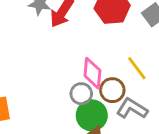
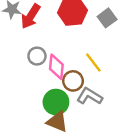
gray circle: (81, 94) -> (37, 56), moved

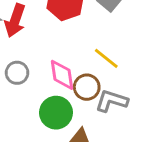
gray circle: (37, 56) -> (17, 73), moved
green circle: (56, 102) -> (56, 113), moved

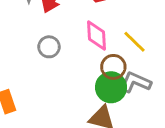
pink diamond: (62, 75) -> (97, 35), moved
green circle: (56, 113) -> (111, 87), moved

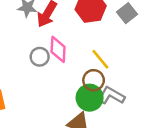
pink diamond: (97, 35) -> (58, 49), moved
yellow line: (134, 42) -> (100, 59), moved

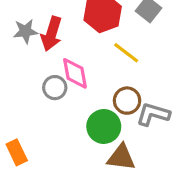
yellow line: (100, 59) -> (126, 53), moved
green circle: (90, 98) -> (104, 126), moved

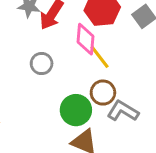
yellow line: (126, 53) -> (100, 57), moved
pink diamond: (75, 73) -> (85, 39), moved

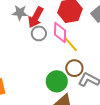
gray circle: (42, 64) -> (39, 33), moved

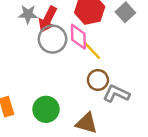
gray circle: (39, 33) -> (53, 39), size x1.5
green circle: (57, 81) -> (46, 109), moved

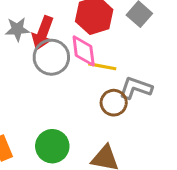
yellow line: (92, 50) -> (102, 66), turned -30
gray L-shape: (116, 94) -> (136, 88), moved

